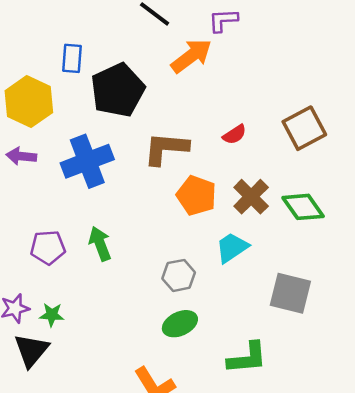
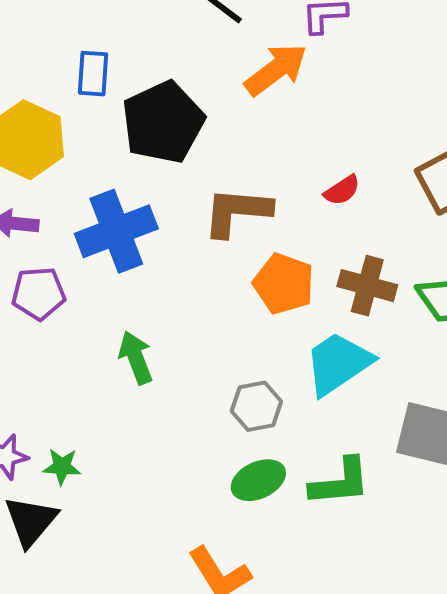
brown cross: (251, 197) -> (367, 286), turned -30
purple pentagon: (48, 248) -> (39, 293), moved
cyan trapezoid: (232, 248) -> (338, 363), size x1.4
green L-shape: (247, 358) -> (340, 482), moved

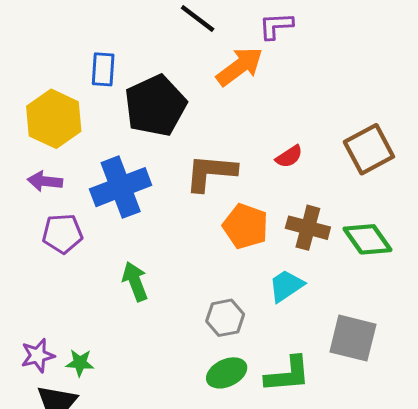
cyan trapezoid: (338, 363) -> (286, 286), size x0.7

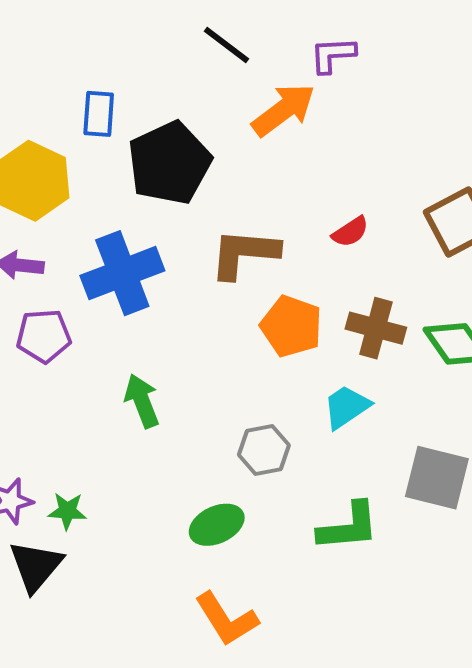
green ellipse: (227, 373) -> (217, 525), moved

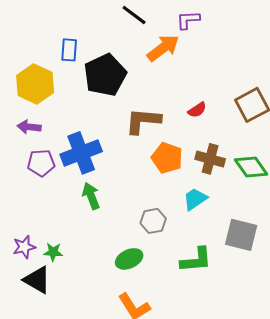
blue cross: (122, 273) -> (81, 153), moved
black triangle: (36, 566) -> (37, 280), turned -40

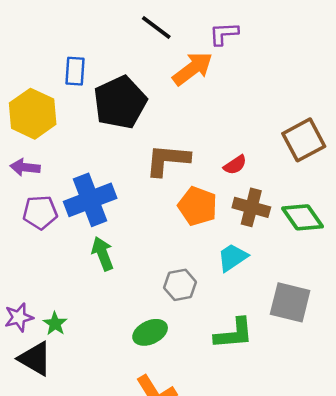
red semicircle: (197, 110) -> (235, 165), moved
green star: (53, 252) -> (55, 324), turned 30

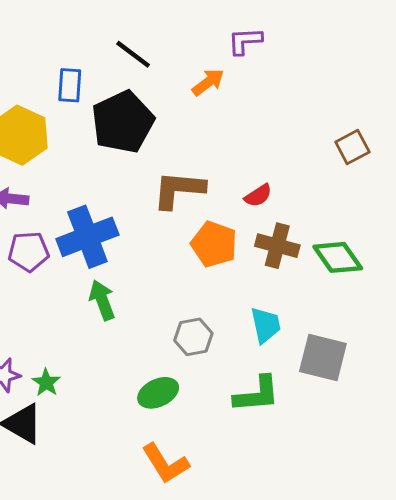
black line: (156, 27) -> (133, 54), moved
orange arrow: (193, 69) -> (208, 82), size x0.7
brown square: (304, 140) -> (352, 147), moved, size x0.7
cyan trapezoid: (233, 257) -> (266, 325), moved, turned 112

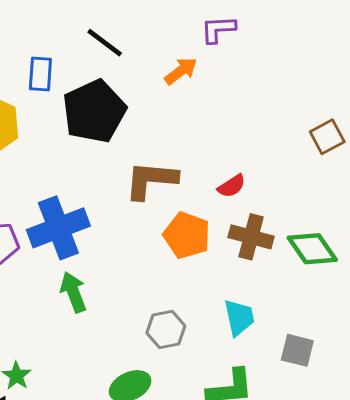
gray square: (323, 358) -> (297, 350), size x0.7

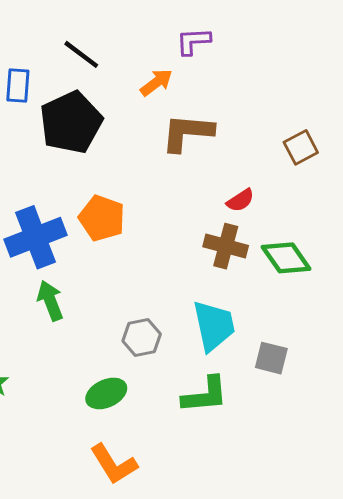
brown L-shape: (151, 180) -> (187, 133), moved
red semicircle: (232, 186) -> (240, 200), moved
orange pentagon: (187, 235) -> (102, 218), moved
cyan trapezoid: (239, 317) -> (214, 326), size x1.4

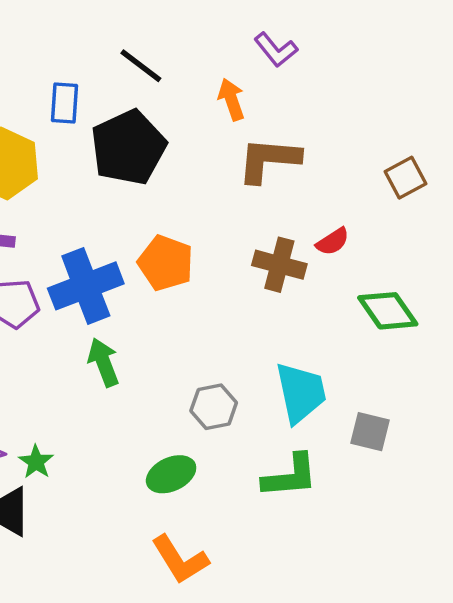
purple L-shape: (193, 41) -> (276, 50), turned -126
orange arrow: (156, 82) -> (231, 99), turned -72
brown cross: (226, 246) -> (279, 265), moved

